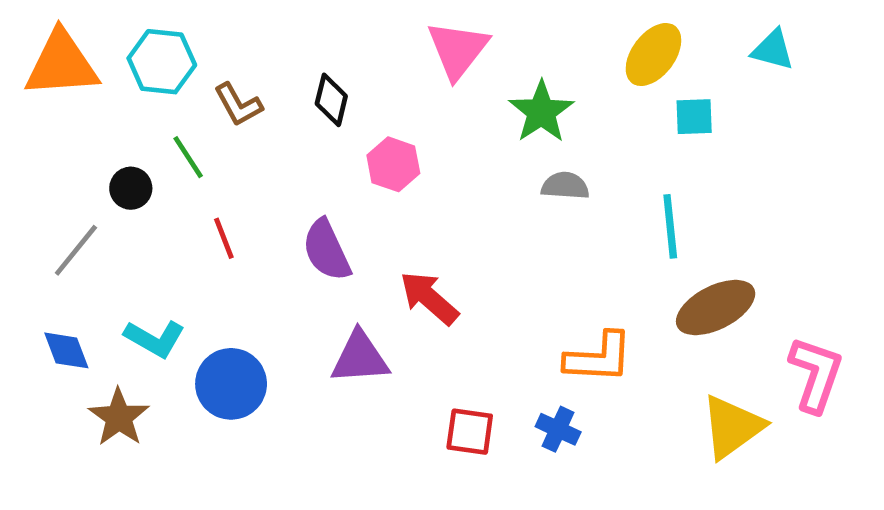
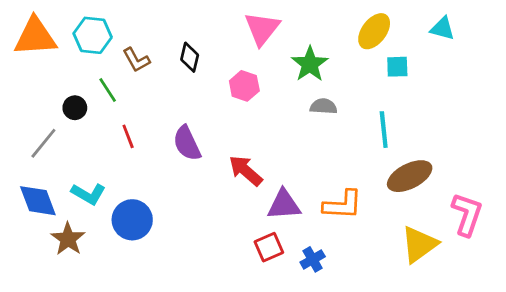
pink hexagon: (393, 164) -> (244, 86), moved
blue diamond: (66, 350) -> (38, 201), size x1.4
purple triangle: (360, 358) -> (284, 205), moved
blue cross: (558, 429) -> (313, 259), moved, turned 35
red square: (470, 432) -> (269, 247), turned -32

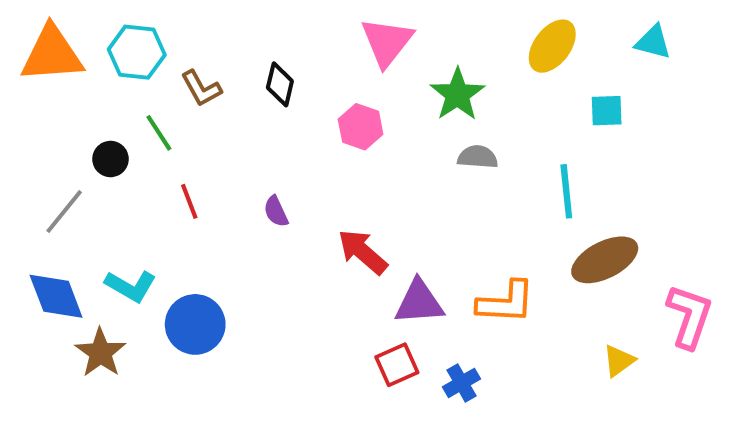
cyan square: (397, 67) -> (607, 111), moved
purple semicircle: (187, 143) -> (276, 211), size x0.6
yellow triangle: (419, 244) -> (619, 361), size x0.6

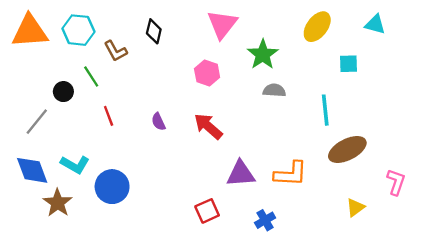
black diamond: (280, 84) -> (154, 31), moved
red arrow: (363, 252) -> (208, 126), moved
pink L-shape: (689, 316) -> (396, 182), size x0.7
red square: (397, 365) -> (207, 211), moved

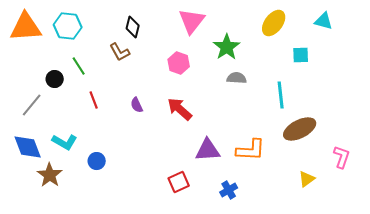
brown L-shape: (116, 51) -> (120, 52), moved
blue circle: (112, 187) -> (97, 161), size x0.6

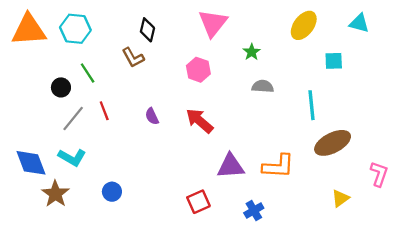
green star: (227, 47) -> (252, 52), size x0.6
gray line: (32, 105) -> (73, 118), moved
blue circle: (97, 161) -> (112, 192), moved

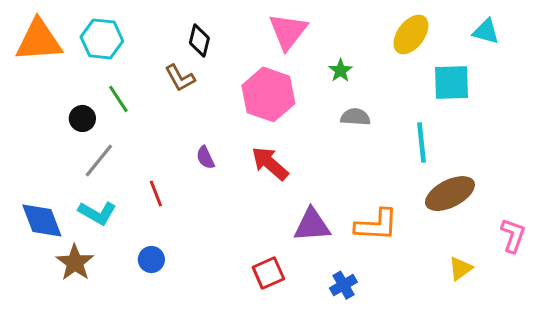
cyan square: (334, 61) -> (451, 82), size x1.5
pink hexagon: (198, 70) -> (268, 94), size x1.6
red line: (104, 111) -> (156, 194), moved

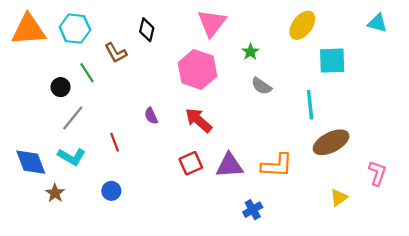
cyan triangle: (486, 31) -> (377, 23), moved
brown L-shape: (180, 78) -> (116, 53), moved
gray semicircle: (355, 117) -> (261, 86), turned -150
brown star: (75, 263) -> (55, 193), size x0.7
red square: (268, 273) -> (191, 163), moved

